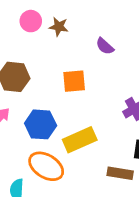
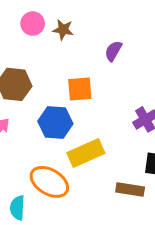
purple semicircle: (105, 46) -> (113, 51), turned 78
blue hexagon: (41, 124) -> (55, 123), moved

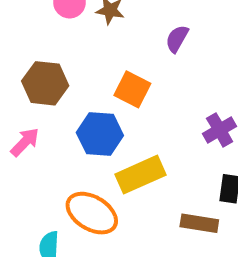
orange square: (80, 89) -> (132, 89), turned 32

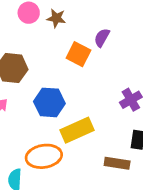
orange square: (132, 89) -> (78, 54), moved
orange ellipse: (92, 213) -> (44, 156), turned -40

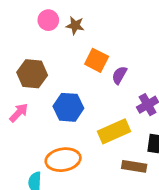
purple semicircle: (102, 38) -> (119, 75), moved
yellow rectangle: (77, 130) -> (114, 131), moved

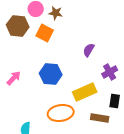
orange square: (97, 60) -> (45, 33), moved
brown hexagon: (32, 74) -> (18, 26), moved
orange ellipse: (63, 160) -> (61, 113), moved

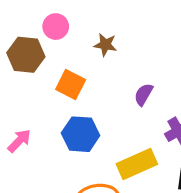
brown star: (56, 13) -> (105, 45), moved
orange square: (45, 33) -> (71, 85), moved

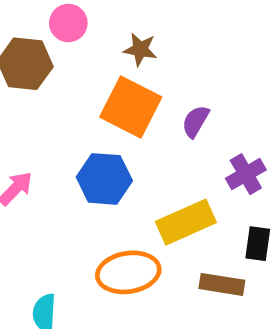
orange square: (71, 85) -> (131, 107), moved, size x1.4

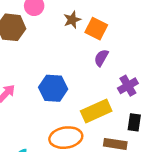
brown star: (140, 49) -> (72, 20), turned -30
orange square: (131, 107) -> (96, 29), moved, size x0.7

